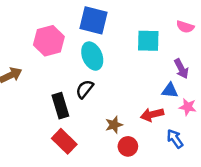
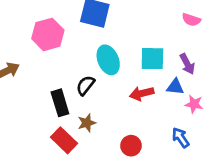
cyan square: (148, 41) -> (152, 59), moved
cyan ellipse: (92, 56) -> (108, 60), moved
red arrow: (152, 115) -> (142, 93), moved
brown star: (114, 125) -> (87, 123), moved

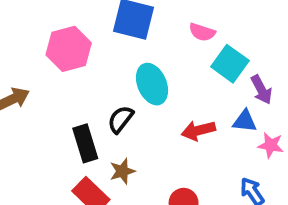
pink semicircle: (191, 20) -> (202, 32), moved
cyan square: (152, 59) -> (230, 64), moved, turned 35

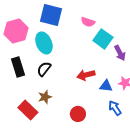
cyan ellipse: (152, 84) -> (44, 43), moved
blue triangle: (245, 121) -> (106, 86), moved
black rectangle: (85, 143) -> (18, 67), moved

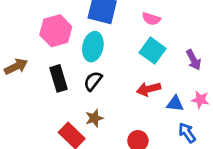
cyan square: (103, 39) -> (153, 51), moved
cyan ellipse: (44, 43) -> (93, 47), turned 35

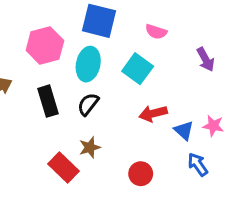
cyan square: (153, 51) -> (138, 69), moved
purple arrow: (194, 60) -> (206, 59), moved
blue triangle: (175, 104) -> (184, 130), turned 36

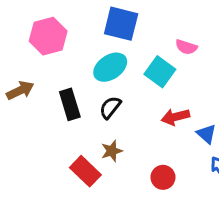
pink semicircle: (156, 32) -> (186, 47), moved
pink hexagon: (45, 46) -> (48, 36), moved
cyan ellipse: (88, 64) -> (110, 67), turned 44

